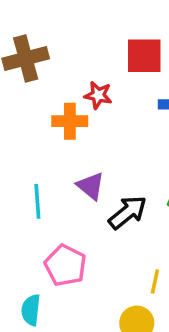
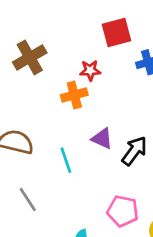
pink pentagon: (65, 265) -> (123, 211), moved

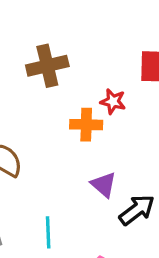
cyan line: (66, 160) -> (48, 232), moved

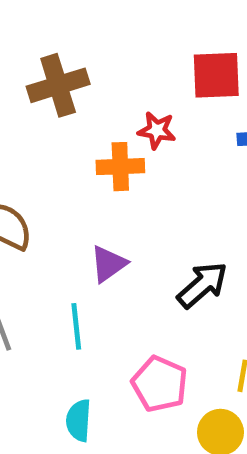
purple triangle: (104, 185) -> (108, 264), moved, turned 48

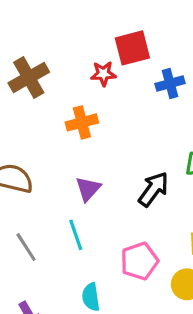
red star: (157, 130) -> (103, 74), moved
pink pentagon: (160, 384) -> (139, 261), turned -30

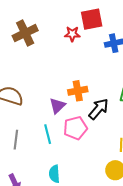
orange cross: (82, 122) -> (78, 91), moved
gray line: (26, 247) -> (16, 140), turned 36
pink pentagon: (139, 261) -> (75, 128), moved

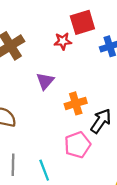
purple triangle: (57, 106) -> (45, 81), moved
cyan line: (48, 134) -> (44, 170), moved

